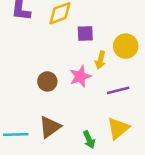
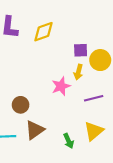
purple square: (85, 33) -> (81, 50), moved
brown circle: (47, 81) -> (21, 105), moved

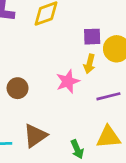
brown circle: (21, 105) -> (18, 88), moved
yellow triangle: (94, 131) -> (108, 137), turned 35

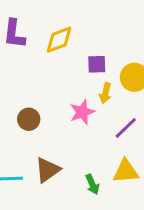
purple square: (92, 37) -> (97, 64), moved
purple line: (108, 96) -> (126, 128), turned -30

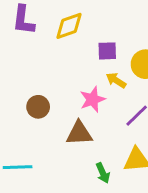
yellow arrow: (105, 93) -> (116, 80), turned 108
brown triangle: (48, 170) -> (79, 133), moved, turned 32

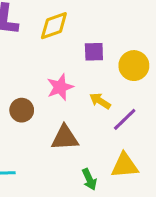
yellow arrow: (116, 80) -> (100, 101), moved
pink star: (93, 99) -> (60, 87), moved

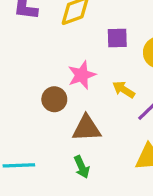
brown circle: (22, 110) -> (54, 99), moved
green arrow: (89, 179) -> (82, 167), moved

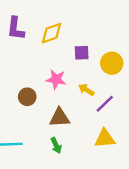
pink star: (82, 75) -> (56, 79), turned 30
brown circle: (54, 99) -> (27, 97), moved

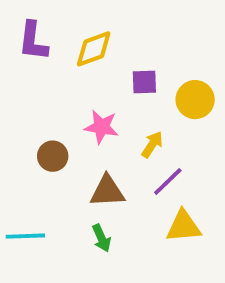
yellow arrow: (86, 90) -> (152, 144), turned 91
purple line: (105, 104) -> (168, 181), moved

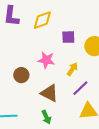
brown triangle: (107, 191) -> (49, 93), turned 30

